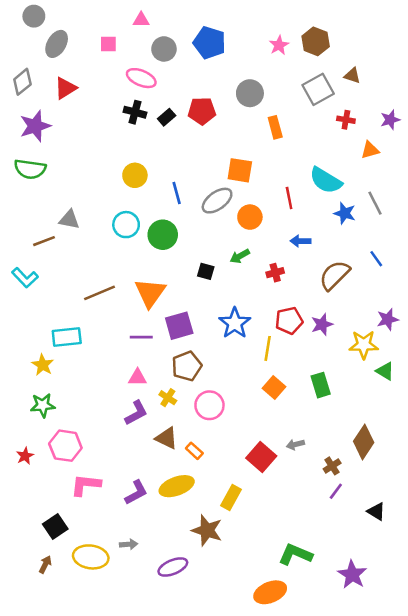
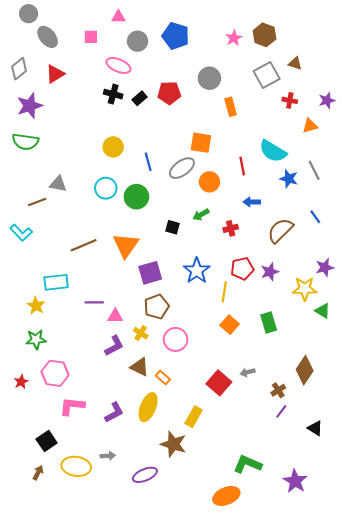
gray ellipse: (57, 44) -> (48, 37), turned -70
purple line: (141, 337) -> (94, 302), moved
yellow ellipse: (177, 486) -> (148, 407), turned -48

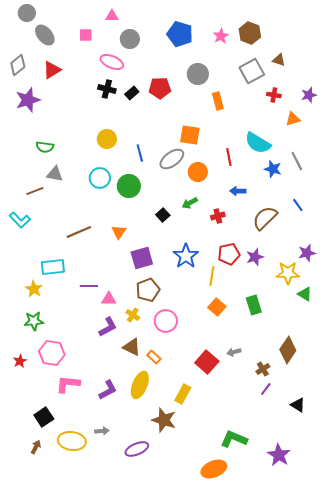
blue pentagon: (176, 36) -> (180, 34), moved
green semicircle: (25, 142) -> (45, 147), moved, size x0.7
black square: (172, 227) -> (163, 215), turned 32
orange triangle: (126, 245) -> (119, 232), size x0.6

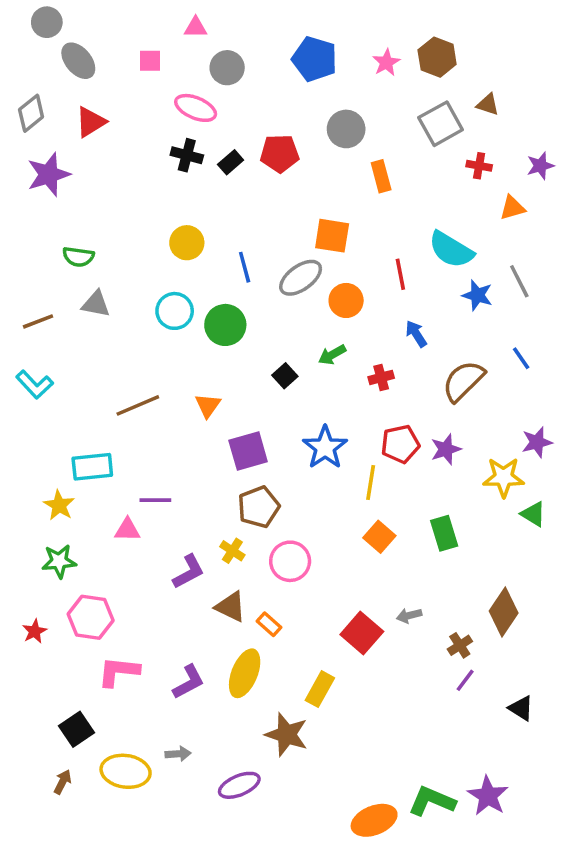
brown line: (35, 191) -> (38, 321), moved
blue arrow: (238, 191) -> (416, 334), turned 56
pink triangle: (109, 299) -> (127, 530), moved
green L-shape: (234, 439) -> (432, 801), moved

